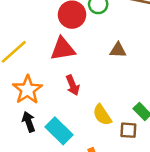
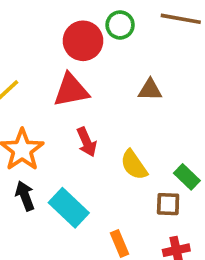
yellow semicircle: (102, 115) -> (134, 165), moved

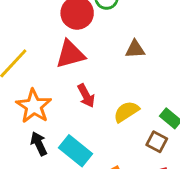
yellow semicircle: (134, 165) -> (126, 112), turned 96
brown square: (168, 204) -> (157, 142), turned 30

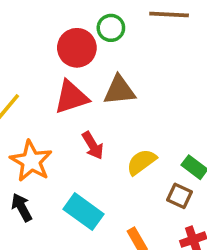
brown triangle: (135, 49) -> (119, 90), moved, size x1.4
black arrow: (39, 144) -> (22, 207), moved

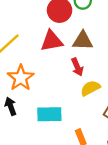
red arrow: (93, 146) -> (77, 67), moved
cyan rectangle: (84, 212) -> (49, 114), turned -45

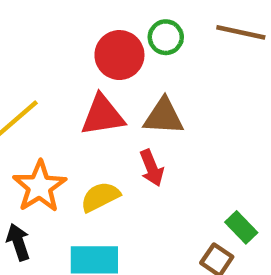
yellow semicircle: (90, 88) -> (100, 197), moved

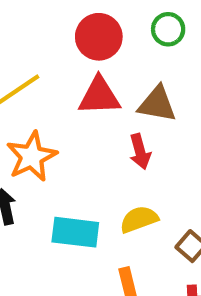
red circle: (119, 55) -> (99, 37), moved
yellow semicircle: (100, 197) -> (139, 219), moved

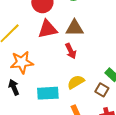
orange star: (32, 157) -> (22, 62), turned 30

